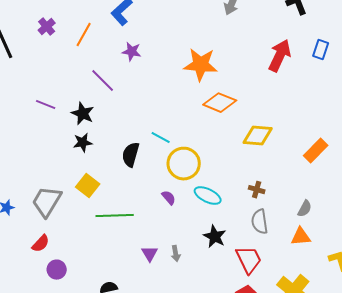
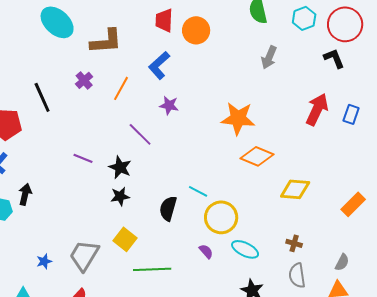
blue rectangle: (321, 50) -> (351, 114), moved

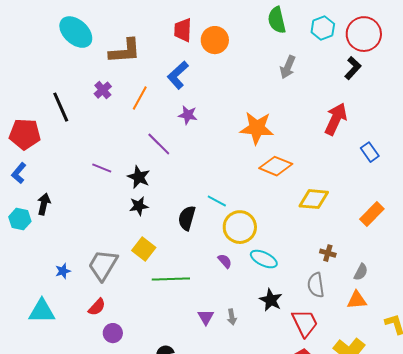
black L-shape: (334, 58) -> (353, 68), turned 65
blue rectangle: (351, 114) -> (370, 152), moved, turned -54
brown cross: (294, 243) -> (328, 253), moved

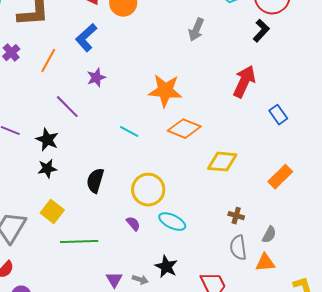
purple star: (188, 115) -> (96, 78), turned -30
cyan line: (217, 201) -> (129, 132), moved
gray semicircle: (316, 285) -> (238, 248), moved
black star: (271, 300) -> (166, 267), moved
gray arrow: (232, 317) -> (140, 280), turned -63

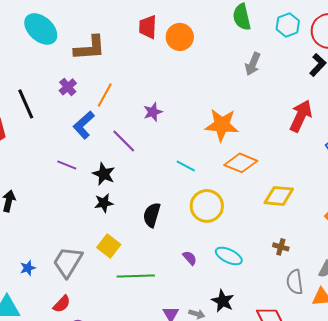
blue L-shape: (86, 38) -> (84, 125), moved
yellow circle: (148, 190) -> (207, 206), moved
brown cross: (236, 216) -> (281, 247), moved

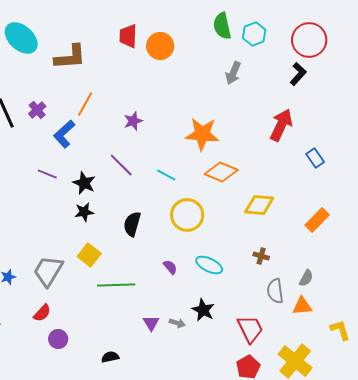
cyan hexagon: (288, 25) -> (254, 34), moved
purple cross: (68, 87) -> (37, 110), moved
purple line: (124, 141) -> (121, 165), moved

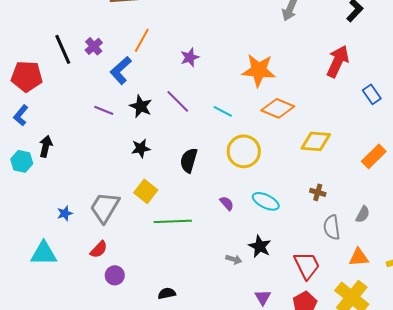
black star: (84, 183) -> (141, 106), moved
orange triangle: (302, 306) -> (359, 257), moved
purple triangle: (151, 323) -> (263, 297), moved

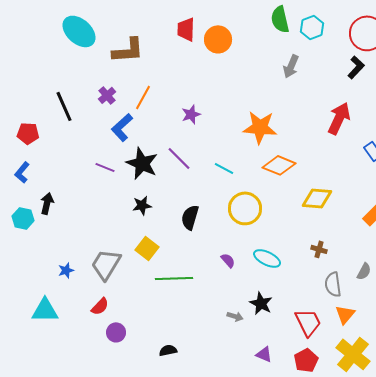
purple cross: (94, 46) -> (107, 95), moved
red pentagon: (27, 76) -> (28, 133), size x0.7
black star: (141, 106) -> (142, 163), size x1.4
orange triangle: (359, 257) -> (345, 314), moved, turned -45
purple triangle: (263, 297) -> (264, 354), turned -36

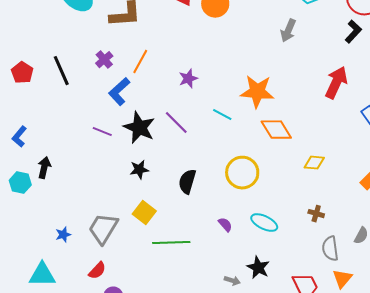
red pentagon: (28, 133) -> (22, 73), moved, turned 30
orange diamond: (279, 165) -> (276, 130), turned 36
cyan line: (224, 168) -> (222, 115), moved
yellow diamond: (317, 198) -> (314, 163), size x0.7

